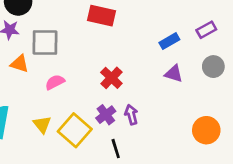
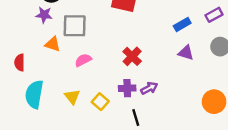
purple cross: (106, 115) -> (127, 88), turned 35
purple arrow: (131, 115) -> (149, 88), turned 77
yellow square: (75, 130) -> (100, 102), size x0.6

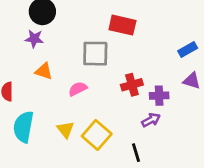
gray square: (75, 26) -> (95, 54), moved
red cross: (132, 56) -> (132, 85), turned 30
purple cross: (127, 88) -> (159, 96), moved
yellow square: (100, 102) -> (97, 135), size x1.5

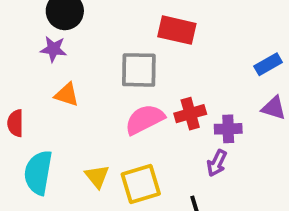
pink semicircle: (78, 89) -> (145, 119), moved, size x1.5
purple arrow: (151, 120) -> (217, 163), turned 144
yellow square: (97, 135) -> (141, 184), turned 32

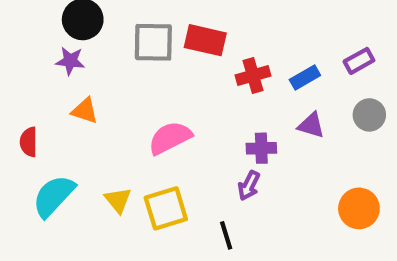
gray square: (139, 70) -> (153, 42), moved
red cross: (190, 114) -> (253, 75), moved
cyan semicircle: (38, 173) -> (54, 196), turned 33

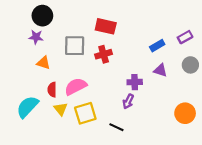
gray square: (153, 42) -> (75, 46), moved
red cross: (253, 75) -> (104, 54), moved
pink semicircle: (170, 138) -> (76, 86), moved
red semicircle: (29, 142) -> (52, 90), moved
black line: (226, 235) -> (116, 127), turned -48

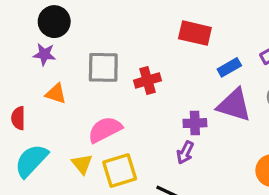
red rectangle: (106, 26) -> (195, 33), moved
purple triangle: (160, 70) -> (234, 105), size x1.6
red semicircle: (52, 90) -> (18, 118), moved

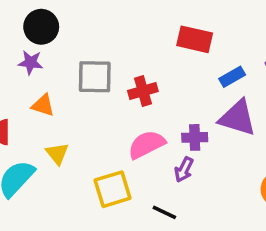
pink semicircle: (105, 130) -> (146, 145), moved
yellow triangle: (82, 164) -> (57, 153), moved

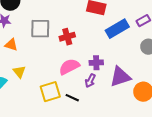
blue rectangle: (232, 77) -> (117, 29), size x1.6
purple triangle: (238, 118) -> (120, 77), moved, turned -35
black line: (164, 212) -> (72, 98), moved

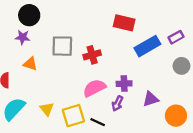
yellow triangle: (19, 72) -> (47, 109), moved
purple triangle: (120, 77) -> (151, 99), size x0.7

